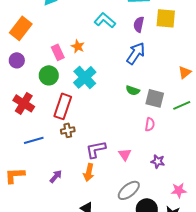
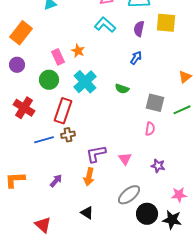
blue arrow: (136, 53) -> (136, 58), size x0.6
green semicircle: (133, 90) -> (122, 89), moved
blue line: (34, 140) -> (44, 140), moved

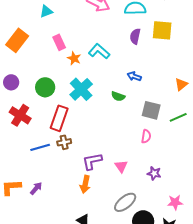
cyan L-shape: (105, 25) -> (99, 51), moved
pink rectangle: (58, 57) -> (59, 42), moved
blue arrow: (136, 58) -> (134, 76), moved, turned -104
purple circle: (17, 65) -> (11, 82), moved
purple arrow: (56, 181) -> (36, 188), moved

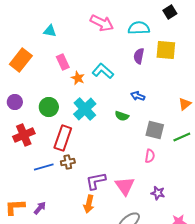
cyan triangle: (46, 11) -> (50, 31), turned 32
red cross: (20, 115) -> (24, 135), turned 35
pink triangle: (121, 166) -> (125, 186), size x1.5

